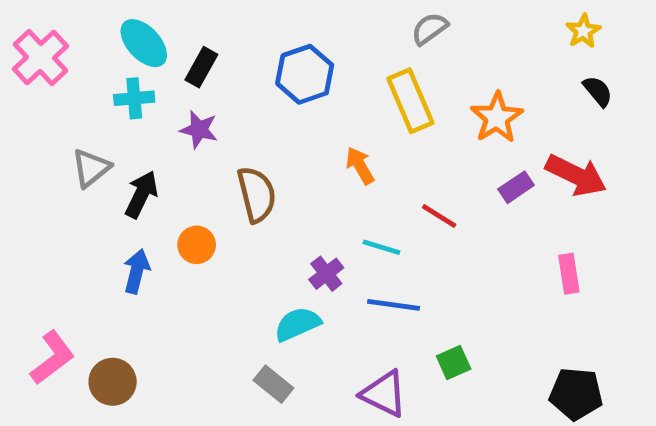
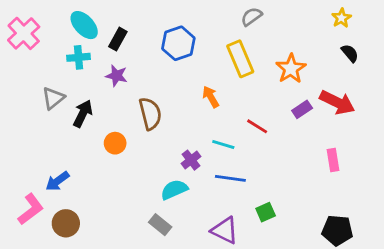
blue arrow: (137, 271) -> (57, 181), moved, turned -140

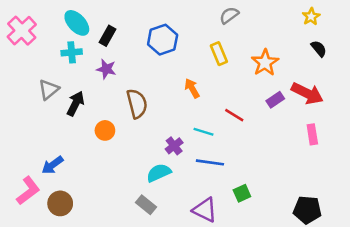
yellow rectangle: (240, 59) -> (219, 54), size x0.7
pink rectangle: (333, 160) -> (312, 134), moved

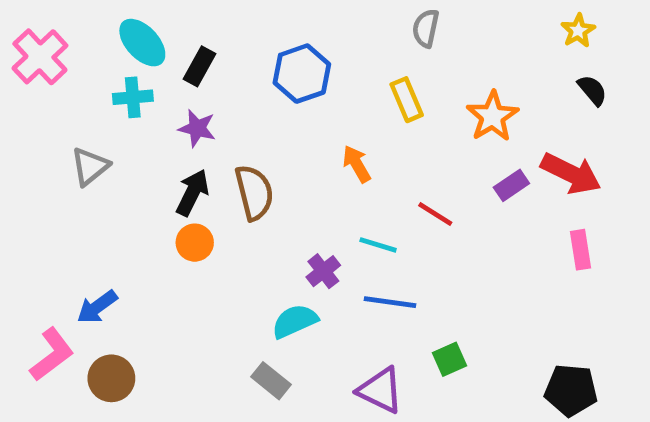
gray semicircle: (229, 15) -> (426, 28), turned -42
black arrow: (76, 104) -> (192, 193), moved

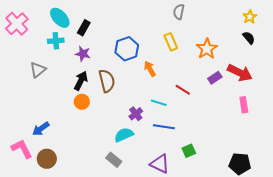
yellow star: (578, 31) -> (250, 17), moved
blue hexagon: (302, 74) -> (127, 49), moved
pink L-shape: (52, 354) -> (22, 149), turned -80

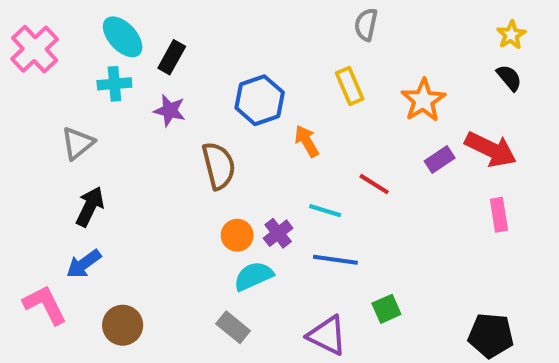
black arrow: (81, 81) -> (90, 207), moved
orange circle: (82, 102) -> (237, 235), moved
brown circle: (47, 159) -> (123, 325), moved

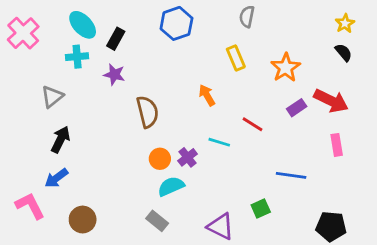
blue hexagon: (260, 100) -> (176, 23), moved
blue line: (335, 260) -> (291, 175), moved

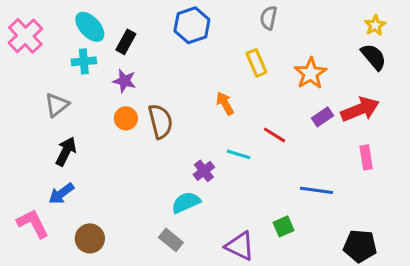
black semicircle: (344, 52) -> (374, 57), size x1.4
red arrow: (331, 101) -> (360, 109), turned -48
orange circle: (160, 159) -> (126, 118), moved

